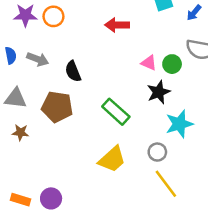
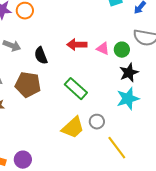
red arrow: (117, 25) -> (77, 45), moved
black star: (159, 92) -> (129, 73), moved
gray circle: (157, 152) -> (97, 122), moved

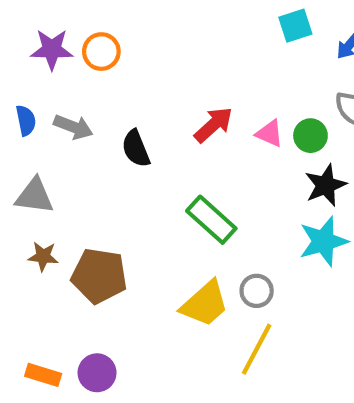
red arrow: (77, 45) -> (213, 125), turned 138
brown pentagon: (28, 85) -> (99, 276), moved
yellow line: (117, 148) -> (257, 349), moved, turned 65

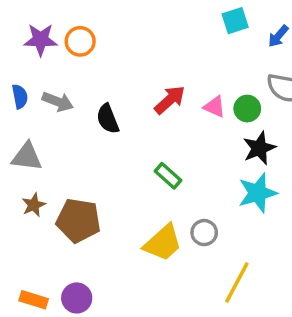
green rectangle: (211, 220) -> (168, 176), size x0.7
brown star: (43, 256) -> (34, 205), turned -30
yellow line: (257, 349) -> (237, 282), moved

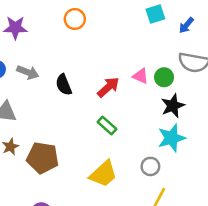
orange circle: (80, 41) -> (75, 19), moved
red arrow: (170, 100) -> (108, 87), moved
gray circle: (204, 233) -> (150, 166), moved

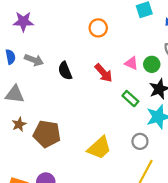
orange circle: (75, 19) -> (98, 28), moved
red arrow: (108, 87) -> (104, 73), turned 90
green rectangle: (107, 126) -> (130, 99), moved

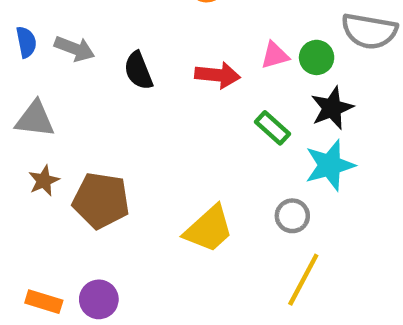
pink triangle: (131, 63) -> (275, 55), turned -40
red arrow: (104, 73) -> (218, 75), turned -42

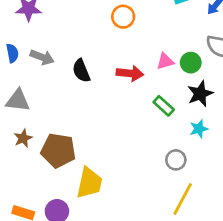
cyan star: (330, 165) -> (199, 129), size x0.6
yellow trapezoid: (209, 229) -> (89, 183), moved, turned -36

